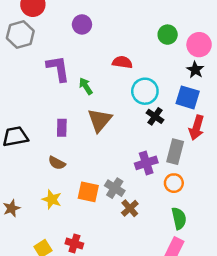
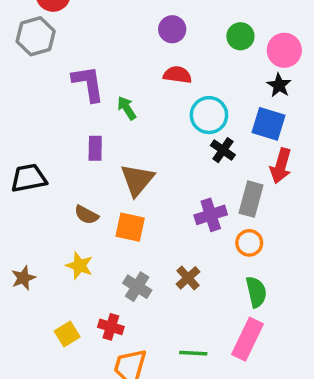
purple circle: (82, 24) -> (172, 29), moved
brown triangle: (100, 120) -> (137, 180), moved
purple rectangle: (62, 128) -> (95, 148), moved
gray cross: (115, 188) -> (137, 287), moved
orange square: (88, 192) -> (130, 227), moved

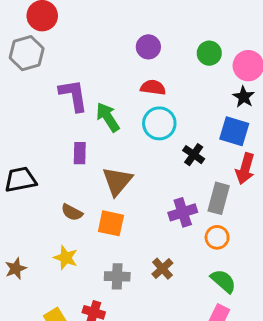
green arrow: (127, 108) -> (108, 117), size x1.4
cyan circle: (209, 115) -> (159, 123), moved
gray cross: (137, 287) -> (117, 276), turned -30
green semicircle: (256, 292) -> (223, 281), turned -36

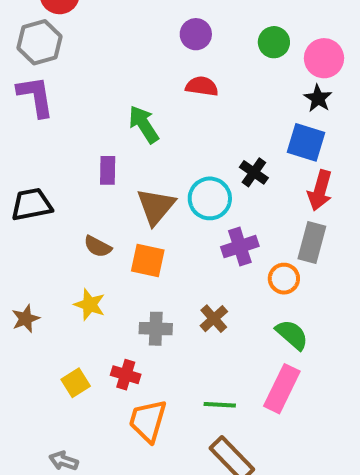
purple L-shape: (73, 95) -> (36, 96), moved
cyan circle: (159, 123) -> (210, 198), moved
gray rectangle: (219, 198) -> (312, 243), moved

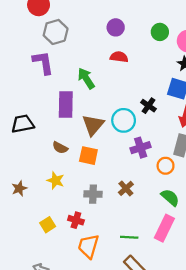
gray hexagon: (40, 42) -> (56, 32), moved
purple L-shape: (36, 96) -> (43, 63), moved
purple rectangle: (108, 170) -> (66, 105), size x1.6

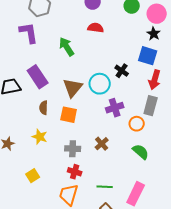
purple rectangle: (66, 105) -> (38, 77), moved, turned -35
brown semicircle: (60, 148) -> (44, 108), turned 64
red cross: (76, 220) -> (75, 172), moved
pink rectangle: (164, 228) -> (136, 194), moved

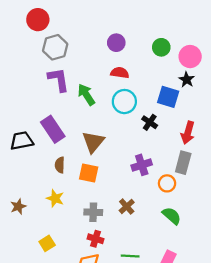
purple L-shape: (29, 33) -> (59, 80), moved
blue square: (148, 56) -> (168, 97), moved
cyan circle: (100, 84) -> (124, 102), moved

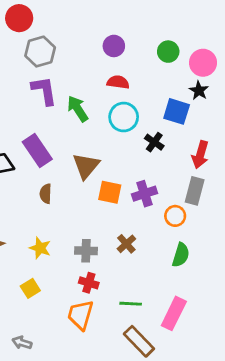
orange square: (89, 173) -> (110, 192), moved
yellow star: (55, 198) -> (40, 248), moved
green semicircle: (172, 216) -> (181, 255), turned 66

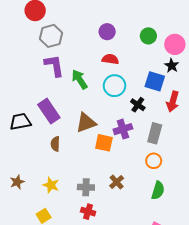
red arrow: (200, 155) -> (173, 102), moved
brown triangle: (86, 166) -> (86, 123), turned 30
gray rectangle: (195, 191) -> (155, 133), moved
purple cross: (145, 194) -> (123, 129), moved

